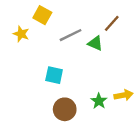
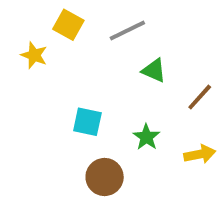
brown line: (112, 23) -> (200, 97), moved
gray line: (71, 35) -> (127, 30), moved
green star: (99, 101) -> (146, 137), moved

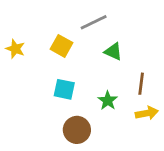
yellow square: (68, 25) -> (61, 46), moved
yellow star: (34, 55) -> (15, 49), moved
brown line: (200, 97) -> (141, 84), moved, turned -35

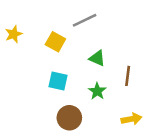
yellow star: (15, 49) -> (14, 34), moved, turned 30
green triangle: (113, 52) -> (97, 58), moved
yellow arrow: (147, 113) -> (131, 119), moved

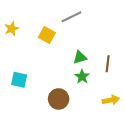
green triangle: (97, 58) -> (80, 57), moved, turned -40
cyan square: (58, 81) -> (19, 80), moved

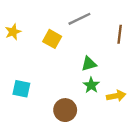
brown line: (108, 64) -> (120, 34), moved
yellow arrow: (111, 100) -> (116, 96), moved

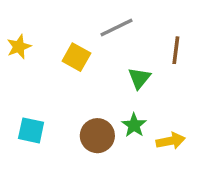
green triangle: (89, 64) -> (139, 78), moved, turned -35
brown circle: (65, 110) -> (97, 136), moved

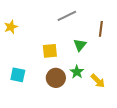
yellow square: (76, 57) -> (50, 51), moved, turned -35
yellow arrow: (171, 141) -> (98, 81), turned 56

